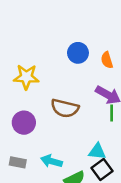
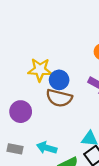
blue circle: (78, 53) -> (59, 80), moved
yellow star: (26, 77) -> (40, 70), moved

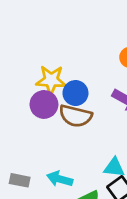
purple circle: (21, 112) -> (44, 104), moved

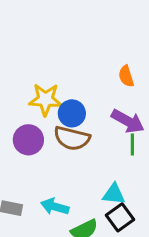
purple circle: (44, 104) -> (28, 140), moved

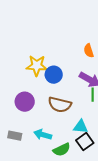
brown semicircle: (72, 138) -> (60, 105), moved
purple circle: (28, 140) -> (25, 102), moved

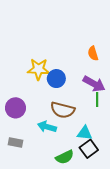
purple circle: (25, 102) -> (15, 108), moved
cyan arrow: (43, 135) -> (47, 127), moved

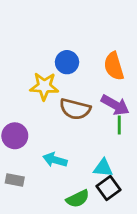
orange semicircle: (93, 53) -> (114, 66), size x1.5
blue circle: (56, 79) -> (67, 62), moved
brown semicircle: (63, 110) -> (75, 109), moved

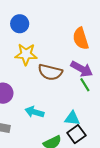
blue circle: (67, 62) -> (20, 24), moved
green line: (119, 125) -> (85, 85), turned -32

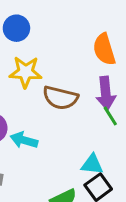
purple arrow: (82, 69) -> (106, 93), turned 55
cyan arrow: (34, 112) -> (24, 140), moved

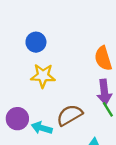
brown semicircle: (60, 98) -> (70, 115), moved, turned 136

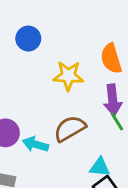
yellow star: (43, 76) -> (68, 76), moved

